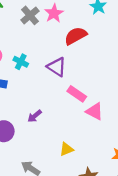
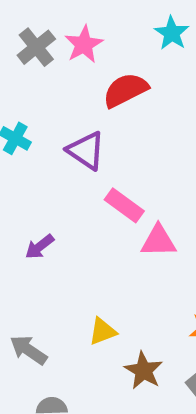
pink triangle: (94, 111) -> (158, 241), turned -30
yellow triangle: (67, 149) -> (103, 331), moved

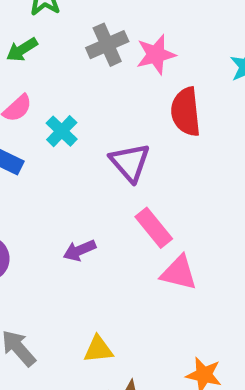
red semicircle: (125, 90) -> (186, 112), turned -84
purple arrow: (40, 247) -> (80, 250), moved

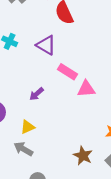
yellow triangle: (98, 349) -> (28, 127), moved

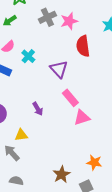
pink triangle: (86, 89) -> (82, 118), turned -30
purple arrow: (37, 94) -> (38, 109), turned -96

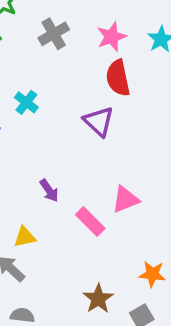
pink star: (69, 21) -> (112, 37), moved
purple triangle: (59, 69) -> (99, 121), moved
pink rectangle: (70, 98) -> (90, 222), moved

